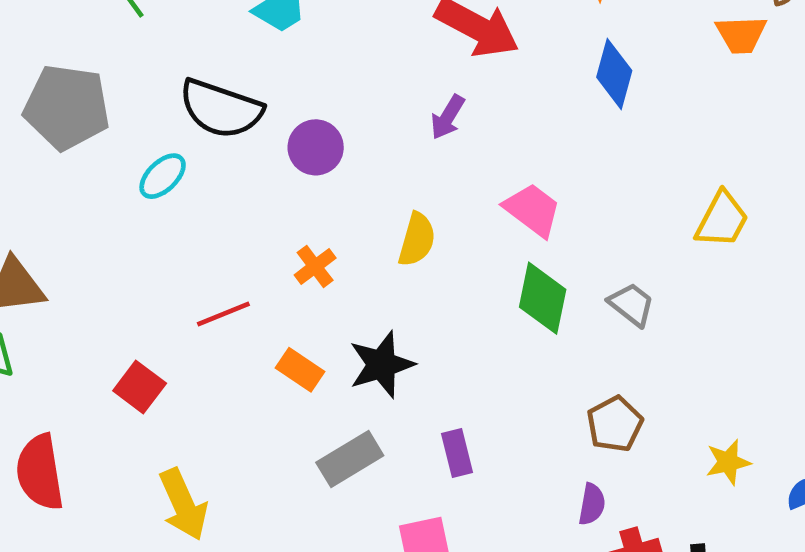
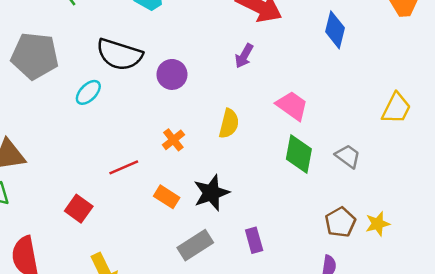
yellow star: (728, 462) -> (378, 224), moved

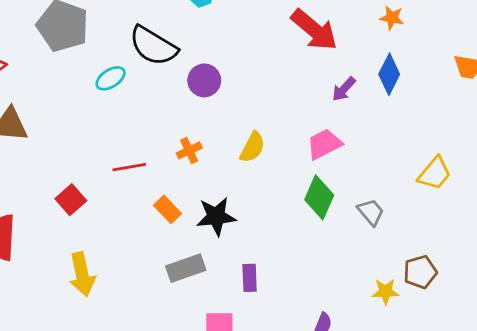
purple arrow: (244, 56) -> (344, 89), moved
pink trapezoid: (292, 106) -> (324, 144), turned -76
brown pentagon: (340, 222) -> (420, 272), moved

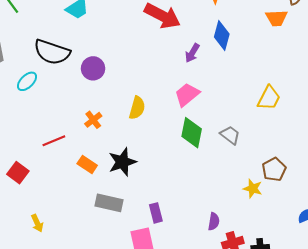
gray rectangle: (186, 268) -> (109, 203), turned 44
yellow arrow: (82, 274) -> (37, 223), size x0.6
purple rectangle: (250, 278) -> (156, 213), moved
yellow star: (385, 292) -> (253, 189), turned 30

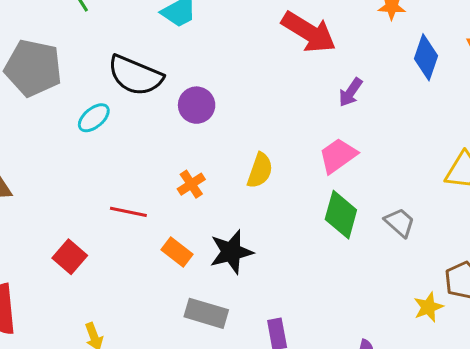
blue diamond: (222, 36) -> (426, 57), moved
red line: (54, 141) -> (128, 212), turned 30
yellow star: (253, 189) -> (428, 307), turned 30

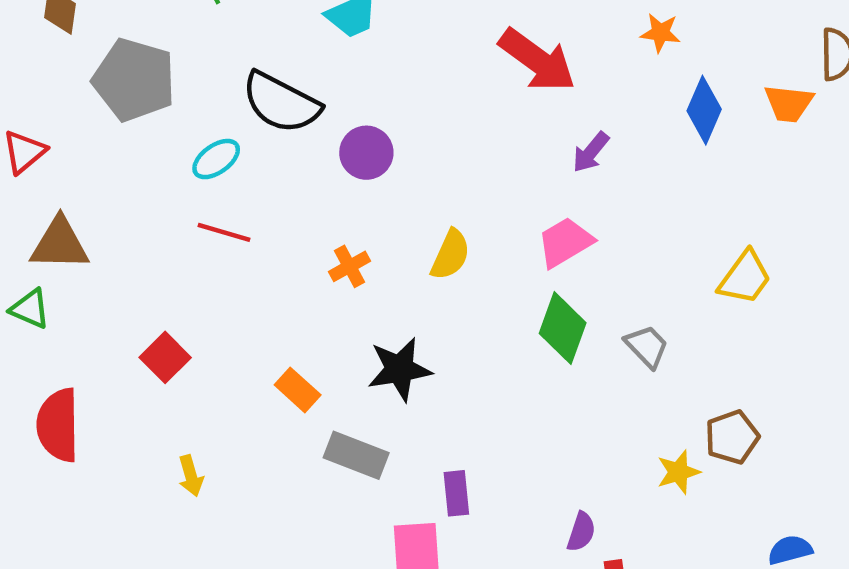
red line: (128, 212) -> (224, 232), moved
orange rectangle: (177, 252) -> (298, 390), moved

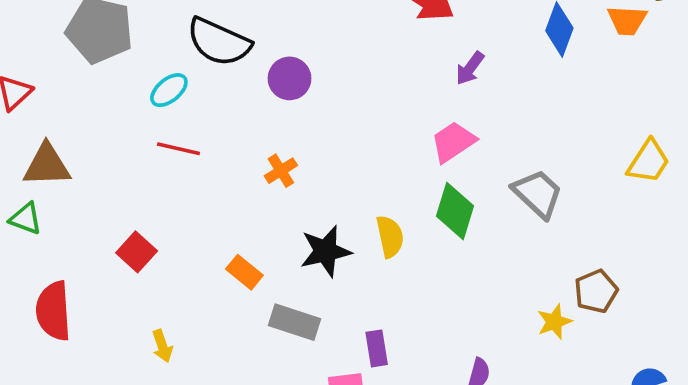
yellow semicircle: (450, 255) -> (390, 237), moved, turned -33
yellow trapezoid: (745, 278) -> (648, 161), moved
gray trapezoid: (647, 346) -> (538, 194), moved, size x1.4

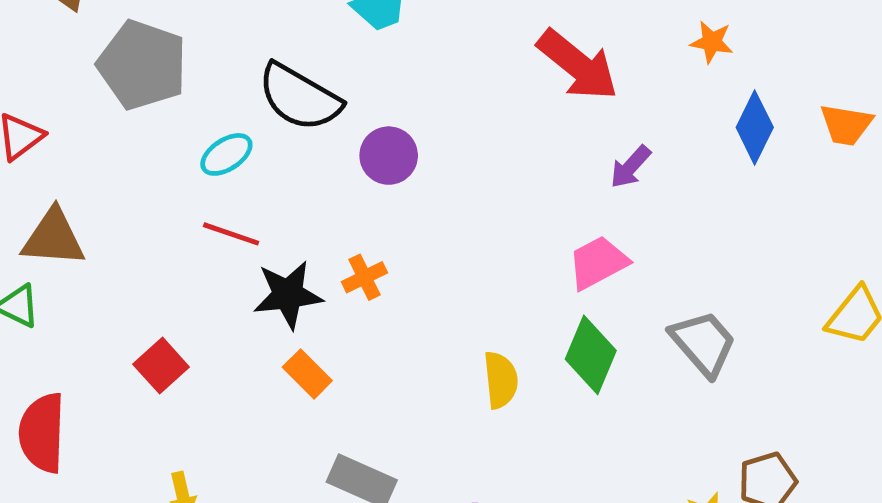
black star: (326, 251) -> (288, 295), moved
orange rectangle: (244, 272) -> (307, 374), moved

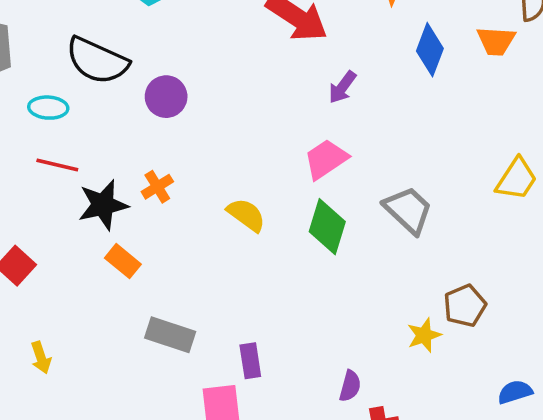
cyan ellipse: (226, 154) -> (48, 108), turned 42
yellow semicircle: (501, 380) -> (246, 215), moved, turned -42

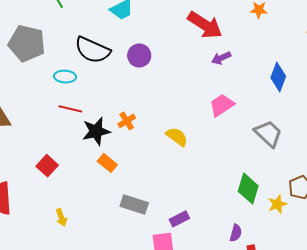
blue diamond: (430, 50) -> (278, 77), moved
purple arrow: (342, 87) -> (221, 58), moved, turned 30
purple circle: (166, 97) -> (139, 56), moved
green diamond: (327, 227) -> (248, 189), moved
purple rectangle: (250, 361) -> (179, 219), turned 72

